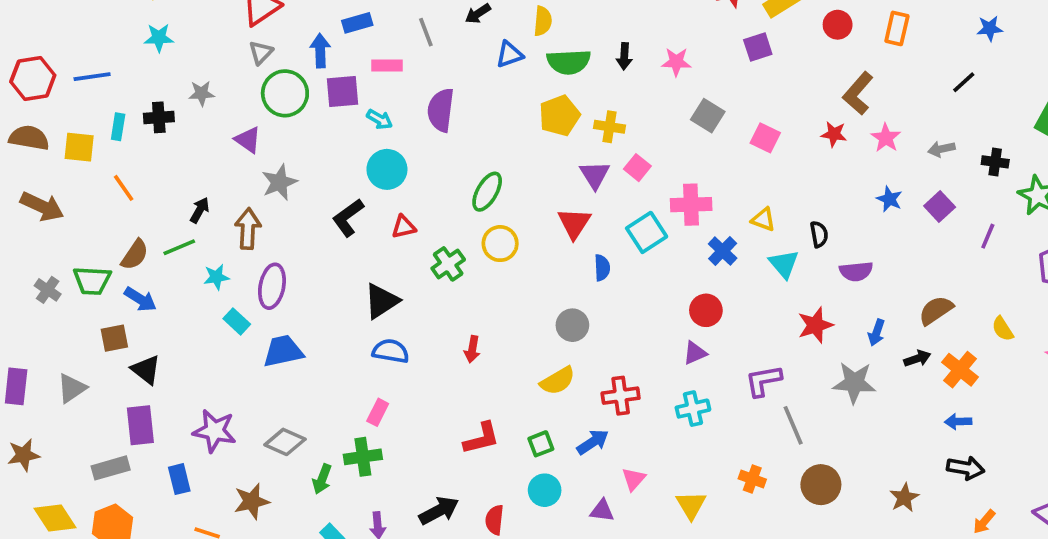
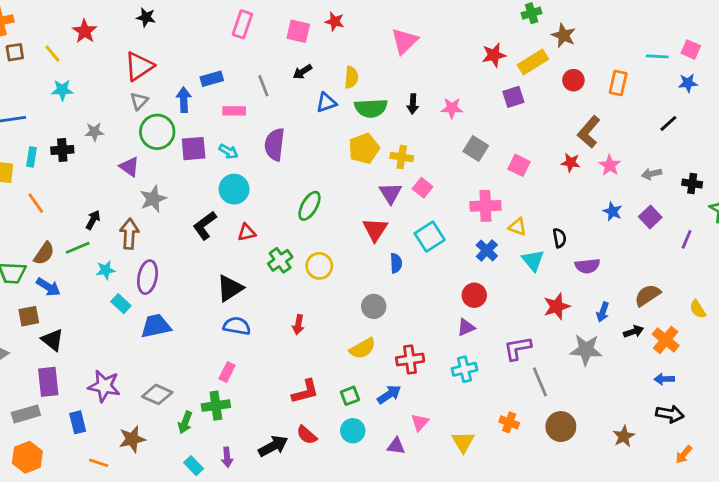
purple square: (342, 91) -> (194, 149), moved
pink cross: (691, 205) -> (485, 206), moved
yellow circle: (500, 244) -> (319, 266), moved
red semicircle: (495, 520) -> (307, 435), moved, turned -55

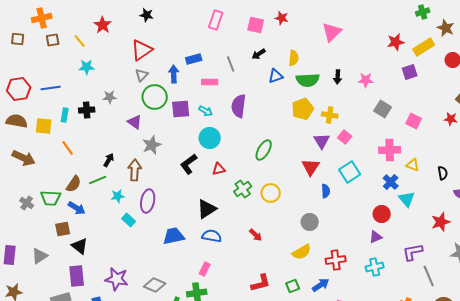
cyan triangle: (533, 260) -> (407, 199), moved
red arrow: (298, 325) -> (256, 235), turned -56
blue trapezoid: (156, 326) -> (174, 236), moved

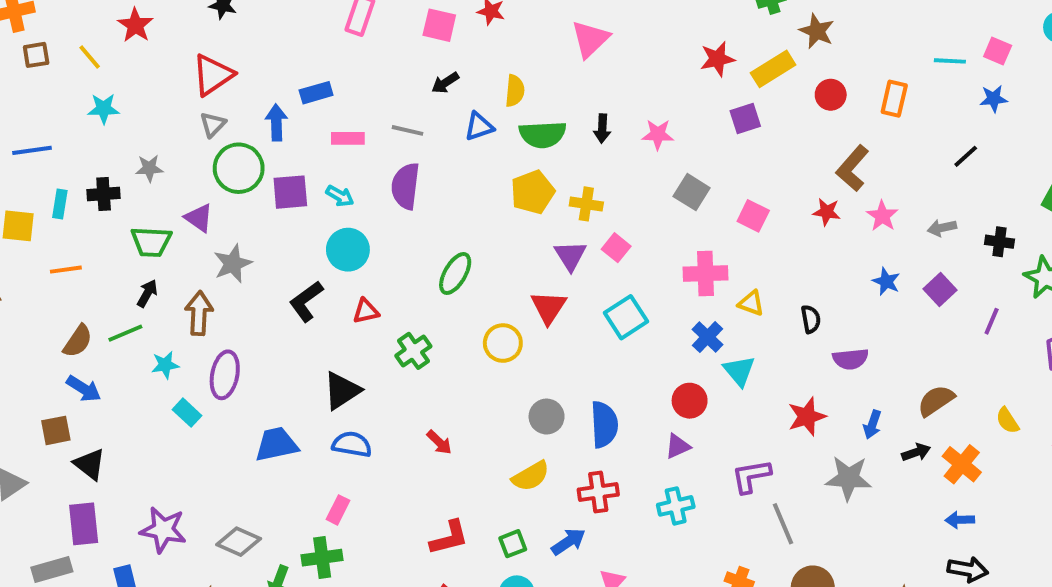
gray line: (231, 64) -> (407, 130), moved, turned -56
orange line: (68, 148) -> (66, 270), turned -63
blue semicircle: (326, 191) -> (604, 424), moved, size x1.6
yellow circle: (271, 193) -> (503, 343), moved
green trapezoid: (51, 198) -> (151, 242), moved

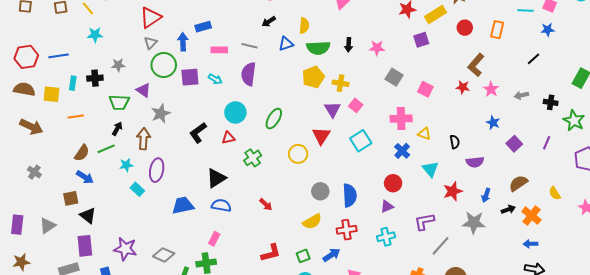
cyan circle: (348, 250) -> (235, 112), moved
purple square: (940, 289) -> (514, 144), moved
cyan triangle: (739, 371) -> (430, 169), moved
gray line: (783, 524) -> (441, 246), turned 65

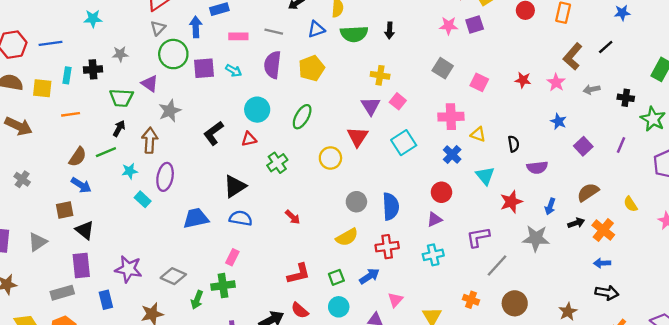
pink star: (377, 48) -> (449, 26), moved
brown L-shape: (476, 65) -> (573, 56), moved
yellow pentagon: (313, 77) -> (312, 68), moved

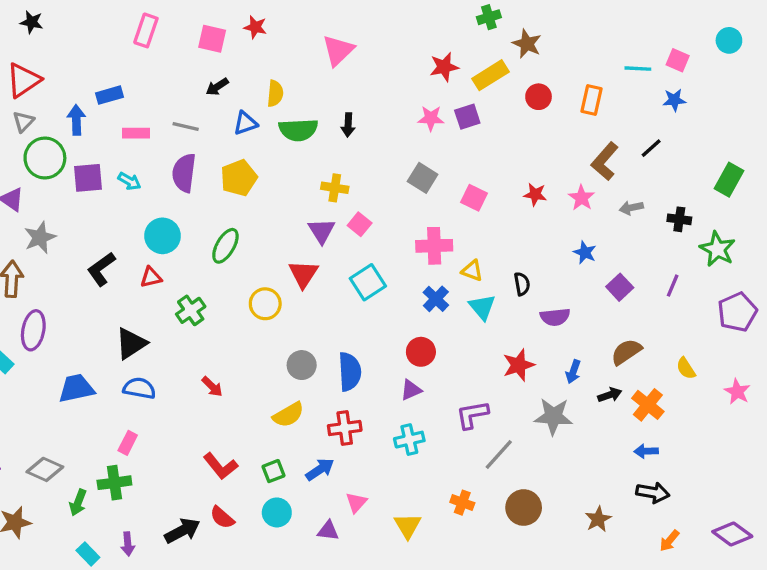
cyan triangle: (485, 176) -> (482, 307), moved
red L-shape: (299, 274) -> (220, 466), turned 65

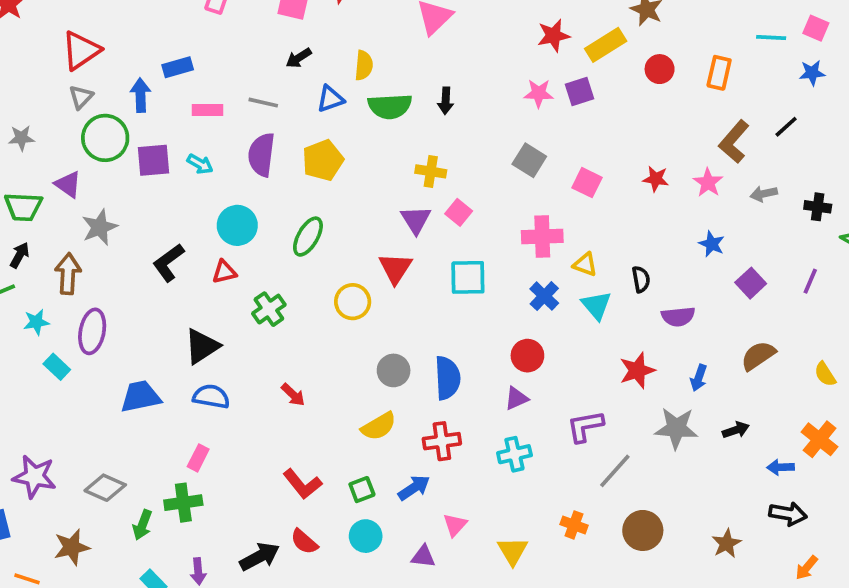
cyan square: (368, 282) -> (468, 277), turned 32
black arrow: (610, 395) -> (736, 430), moved
orange cross: (648, 405) -> (820, 439), moved

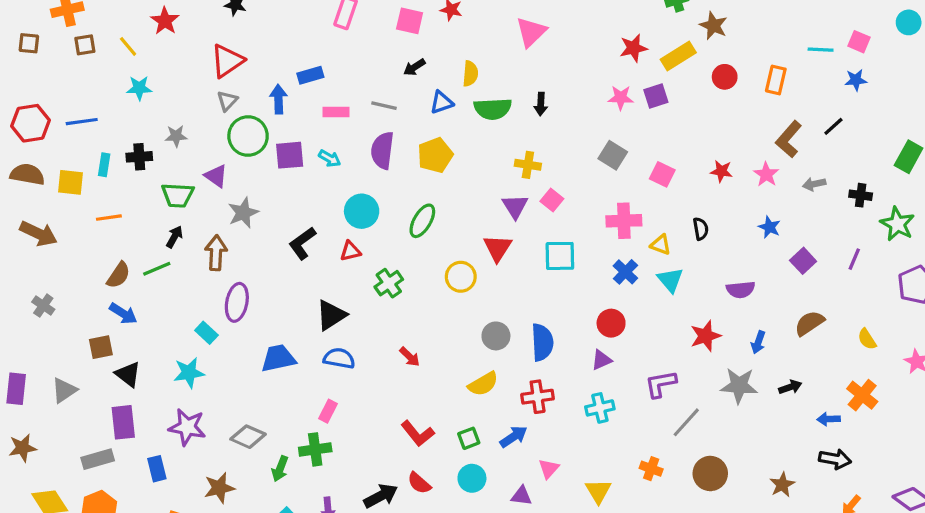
black semicircle: (641, 279) -> (701, 229), moved
cyan star: (36, 322) -> (189, 373), moved, size x1.4

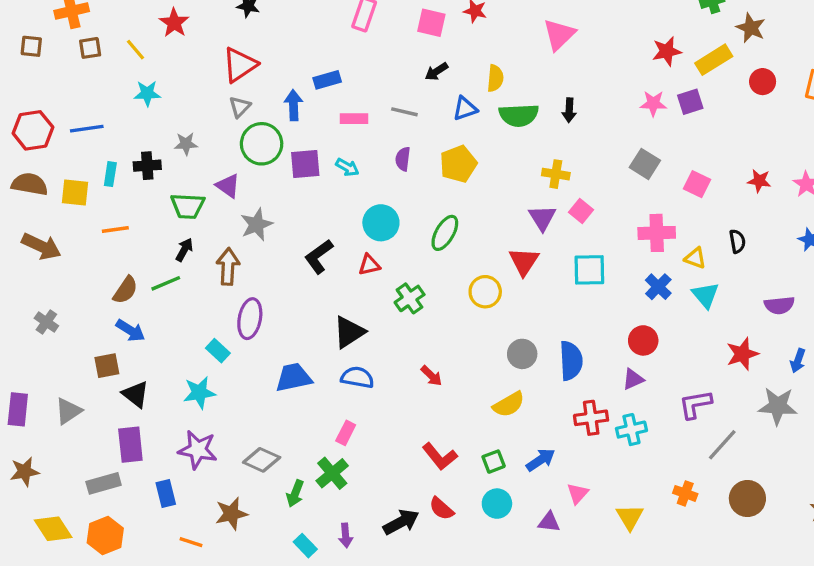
purple semicircle: (382, 150) -> (403, 159), size x0.6
red cross: (538, 397) -> (591, 418), moved
green cross: (315, 449) -> (332, 473), turned -32

